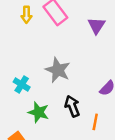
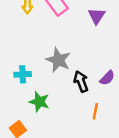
cyan cross: (22, 85) -> (23, 74), turned -35
black arrow: (72, 106) -> (81, 81), moved

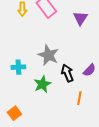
green star: (39, 102) -> (42, 84), moved, turned 30

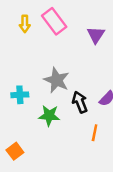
green star: (42, 84) -> (49, 116), turned 30

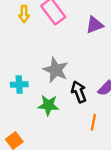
purple triangle: (96, 35) -> (95, 25), turned 36

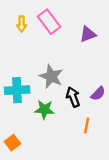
cyan cross: (19, 85) -> (17, 90), size x1.5

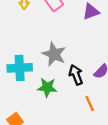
orange line: (87, 126) -> (90, 104), turned -35

